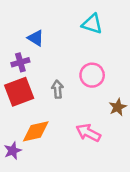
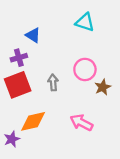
brown star: (118, 107) -> (103, 87), moved

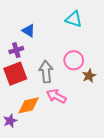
gray arrow: (53, 82) -> (46, 72), size x1.5
pink arrow: (81, 123) -> (56, 96), moved

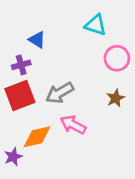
pink circle: (74, 60) -> (117, 58), moved
gray arrow: (46, 72) -> (60, 93), turned -115

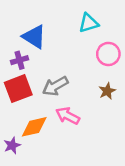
cyan triangle: (96, 25) -> (89, 23), turned -35
blue triangle: (37, 40) -> (34, 37), size x1.5

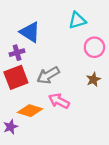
orange diamond: (34, 127) -> (30, 111), turned 30

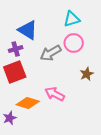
pink circle: (94, 47) -> (74, 43), moved
gray arrow: (48, 75) -> (51, 53), moved

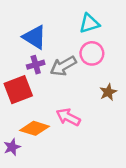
purple cross: (16, 49) -> (36, 65), moved

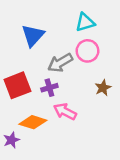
blue triangle: (34, 37) -> (33, 35), turned 40
purple cross: (36, 65) -> (49, 88), moved

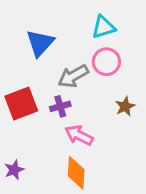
orange diamond: (33, 122) -> (76, 173), moved, turned 76

